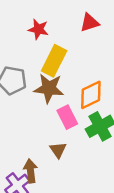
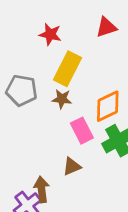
brown star: (49, 88) -> (62, 99), size x0.6
brown triangle: (58, 150) -> (72, 167), turned 42

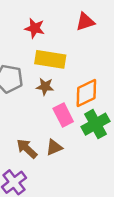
yellow rectangle: (68, 69) -> (50, 59), turned 72
brown arrow: (42, 189) -> (27, 149), moved, turned -40

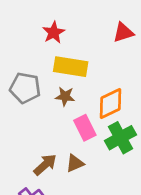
red triangle: (85, 22) -> (123, 32), moved
red star: (35, 28) -> (54, 32), turned 30
brown arrow: (27, 149) -> (45, 165), turned 95

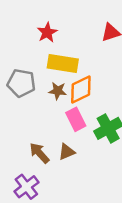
orange diamond: (110, 104) -> (81, 90), moved
brown arrow: (45, 165) -> (39, 153), turned -90

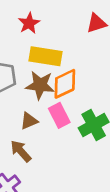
brown star: (58, 91) -> (40, 85), size x1.5
brown triangle: (67, 152) -> (29, 121), moved

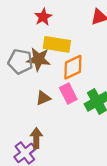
brown star: (40, 85) -> (39, 59), moved
brown arrow: (21, 151) -> (36, 138), moved, turned 42

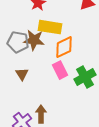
brown triangle: (43, 98) -> (22, 74), moved, turned -40
brown arrow: (36, 138) -> (41, 114), moved

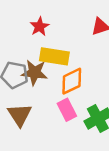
brown triangle: (22, 74) -> (20, 115), size x1.5

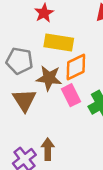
brown star: (35, 73) -> (49, 78), moved

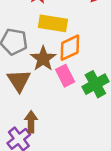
brown star: (49, 78) -> (43, 59), turned 30
brown arrow: (48, 149) -> (31, 122), moved

